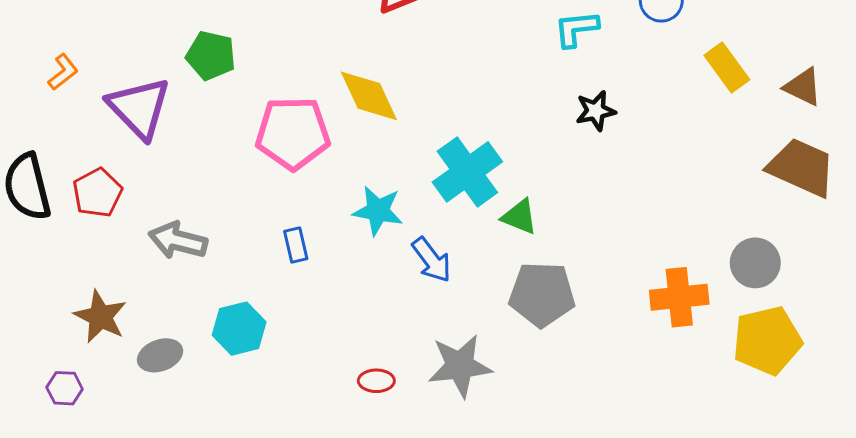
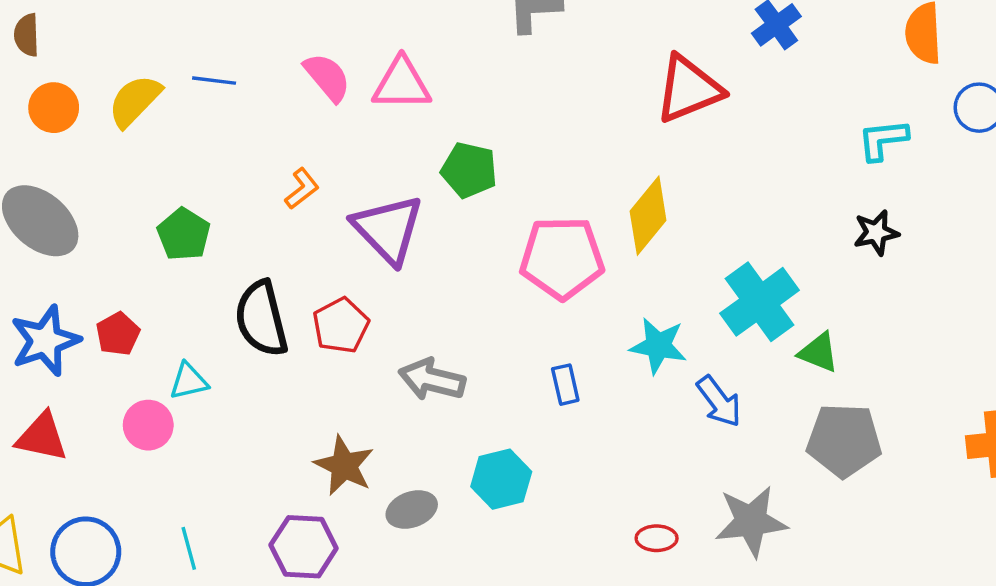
yellow diamond: (369, 96) -> (648, 216), turned 64
black star: (596, 111) -> (876, 233), moved
purple hexagon: (65, 388) -> (304, 547), size x1.6

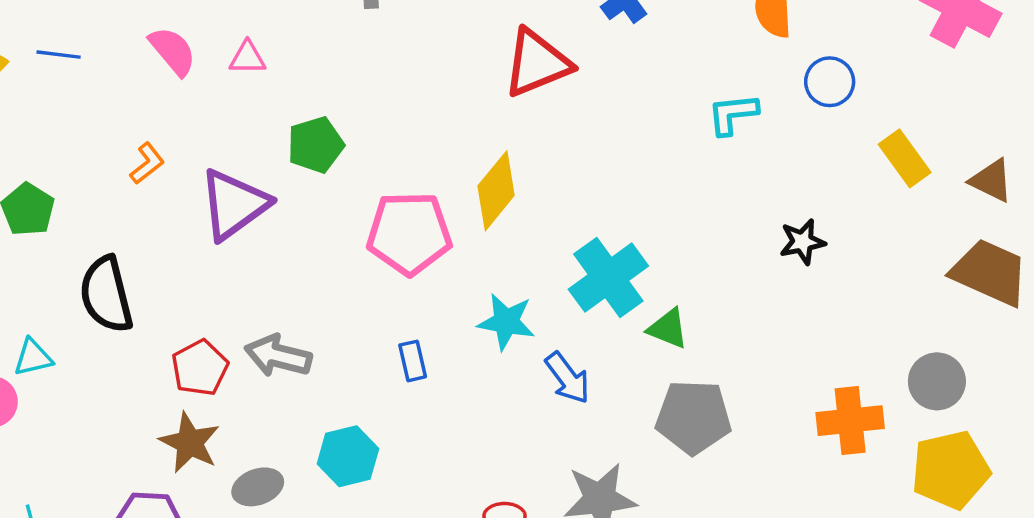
pink triangle: (402, 84) -> (247, 58), size x0.6
green pentagon: (469, 170) -> (316, 145), turned -30
purple triangle: (388, 229) -> (234, 204), turned 38
black star: (876, 233) -> (802, 242), moved
red pentagon: (341, 325) -> (200, 368), moved

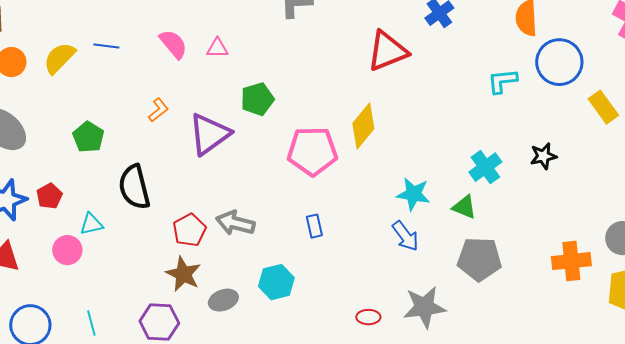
blue circle: (830, 82) -> (559, 62), size x1.6
cyan cross: (608, 278) -> (485, 167), moved, size x0.7
cyan star: (506, 322) -> (413, 194), moved

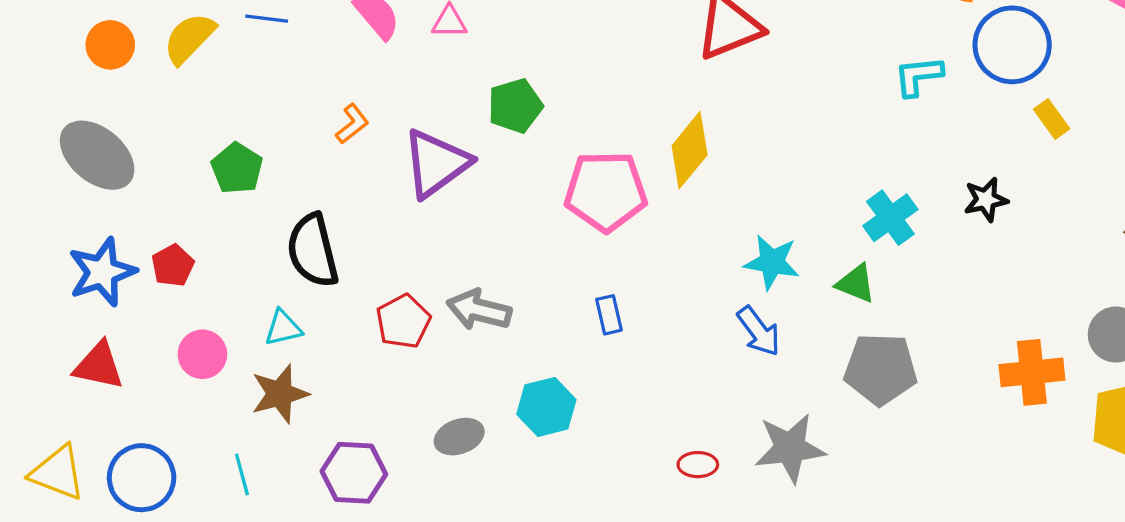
yellow rectangle: (603, 107) -> (1052, 119), moved, size x0.7
cyan triangle: (91, 224) -> (283, 328), moved
brown star: (183, 274) -> (280, 394), moved, turned 30

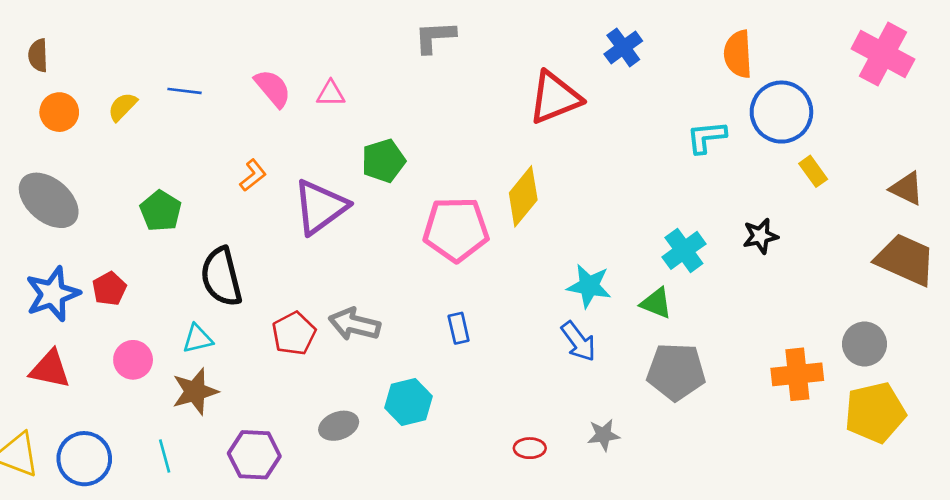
yellow semicircle: (189, 38) -> (122, 107), size x0.7
gray star: (790, 448) -> (604, 435), size x0.6

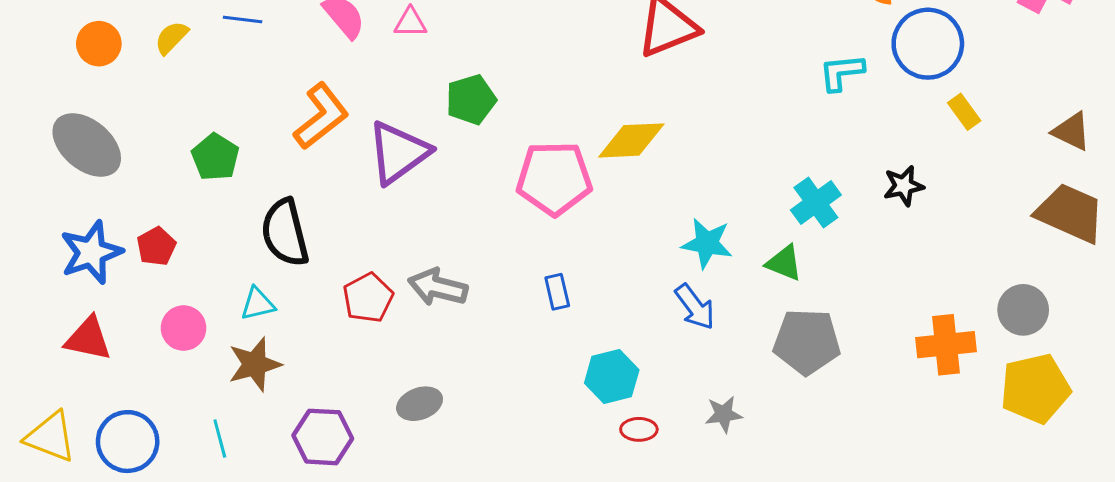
orange L-shape: (253, 175) -> (321, 116), size x1.8
yellow diamond: (523, 196) -> (631, 140), turned 48
cyan hexagon: (408, 402) -> (612, 376), moved

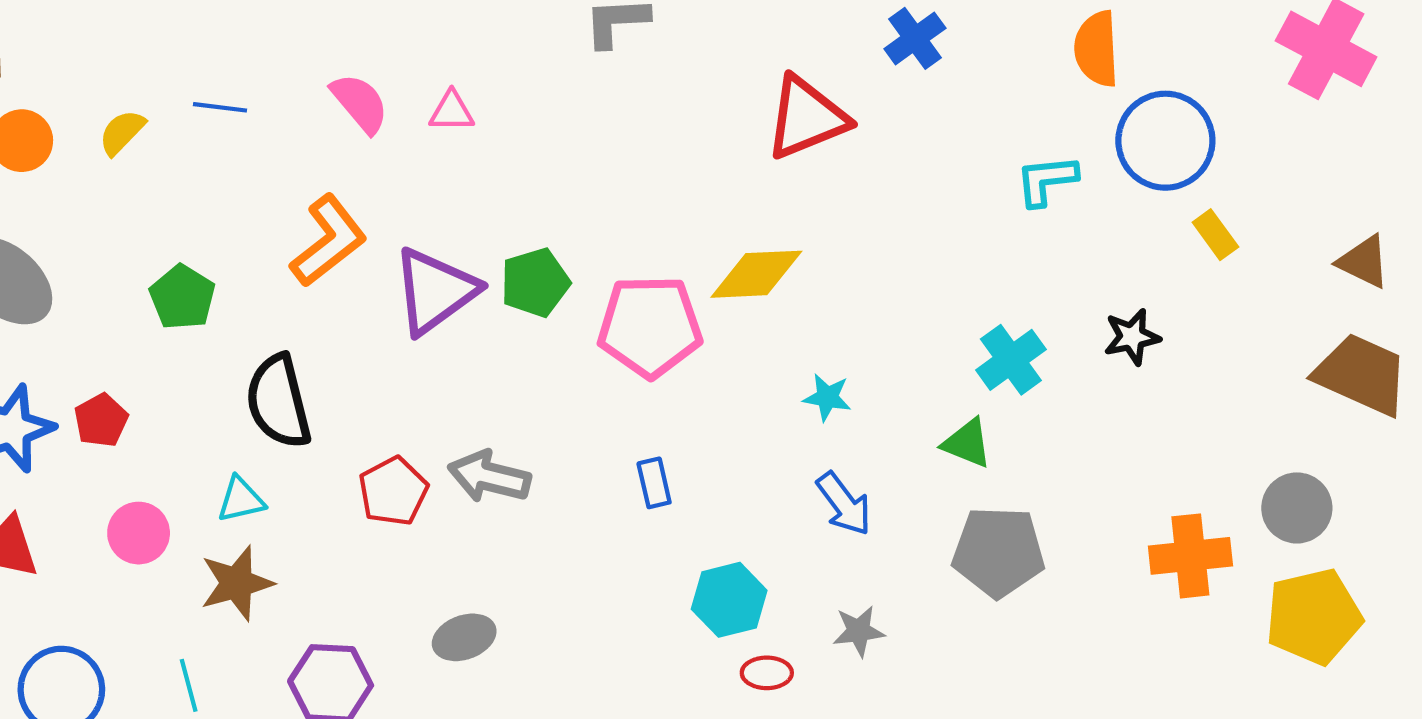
green pentagon: (471, 100) -> (535, 283), moved
cyan star: (707, 243) -> (827, 397), moved, size x0.7
gray star: (724, 414) -> (859, 631), moved

